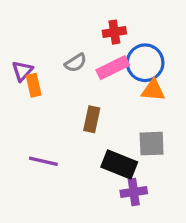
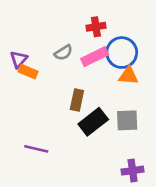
orange rectangle: (34, 85) -> (28, 72), turned -54
purple line: (43, 161) -> (36, 149), moved
black rectangle: (119, 165) -> (93, 122), moved, turned -60
purple cross: (134, 192) -> (133, 171), moved

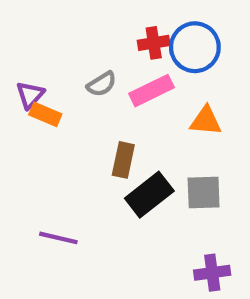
blue circle: (122, 53) -> (195, 47), moved

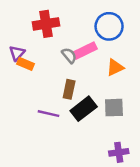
red cross: (154, 43) -> (46, 24), moved, size x1.5
gray semicircle: (102, 84) -> (69, 55), moved, turned -98
orange triangle: (206, 121) -> (115, 68), turned -30
purple line: (58, 238) -> (48, 114), moved

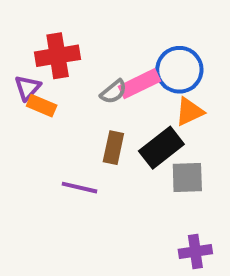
red cross: (46, 24) -> (58, 56), moved
blue circle: (109, 26) -> (179, 70), moved
gray semicircle: (69, 55) -> (113, 92), turned 91
black rectangle: (84, 109) -> (161, 148), moved

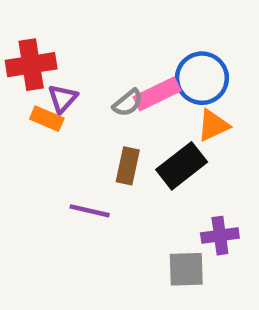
red cross: (58, 56) -> (31, 65), moved
purple triangle: (28, 88) -> (63, 98), moved
gray square: (187, 178) -> (186, 269), moved
purple cross: (195, 252) -> (220, 236), moved

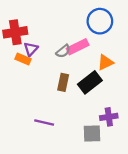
blue circle: (202, 78) -> (100, 21), moved
purple line: (90, 211) -> (44, 122), moved

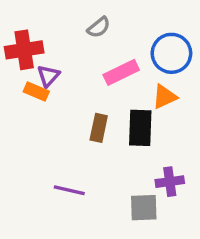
blue circle: (100, 21) -> (171, 53), moved
gray semicircle: (63, 51) -> (99, 27), moved
black rectangle: (90, 82) -> (140, 128), turned -50

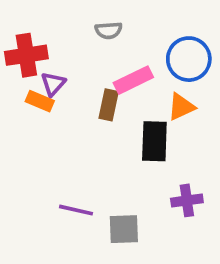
gray semicircle: (99, 27) -> (109, 30), turned 35
brown rectangle: (99, 128) -> (109, 105), moved
gray square: (144, 208) -> (124, 229), moved

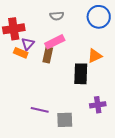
blue circle: (189, 59) -> (99, 17), moved
pink rectangle: (133, 80) -> (55, 42), moved
brown rectangle: (109, 105) -> (48, 55), moved

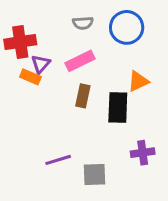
blue circle: (99, 17) -> (127, 27), moved
brown rectangle: (48, 55) -> (83, 96), moved
purple line: (40, 110) -> (58, 160), turned -30

